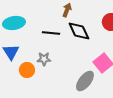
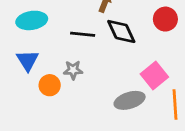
gray ellipse: (85, 81) -> (130, 100), turned 35

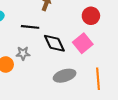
black diamond: (121, 31) -> (54, 43), moved
pink square: (154, 76) -> (83, 43), moved

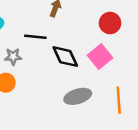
gray star: (23, 53) -> (13, 57), moved

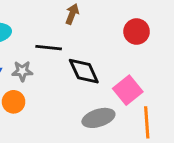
pink square: (100, 57) -> (128, 90), moved

